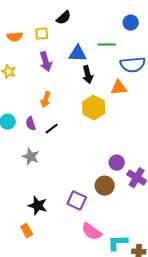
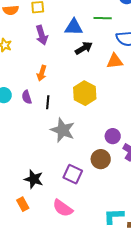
black arrow: (88, 75) -> (84, 48), turned -108
yellow hexagon: (94, 108) -> (85, 93), moved
black line: (52, 129) -> (48, 102), turned -48
gray star: (31, 157) -> (63, 130), moved, size x1.4
pink semicircle: (92, 232) -> (63, 208), moved

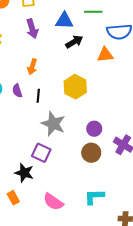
purple circle: (113, 136) -> (94, 129), moved
purple square: (73, 174) -> (41, 153), moved
cyan L-shape: (114, 216) -> (94, 197), moved

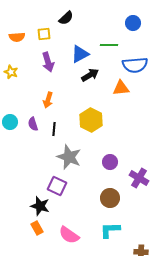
blue triangle: (64, 21) -> (80, 54), turned -30
brown circle: (91, 153) -> (110, 198), moved
orange rectangle: (13, 198) -> (37, 228), moved

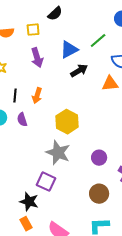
green line: (109, 45) -> (98, 41), turned -42
yellow hexagon: (91, 120) -> (67, 122), moved
black line: (54, 129) -> (15, 96), moved

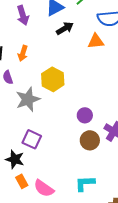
gray star: (58, 153) -> (28, 99), moved, turned 30
brown circle: (99, 194) -> (90, 140), moved
orange rectangle: (26, 224) -> (22, 181), moved

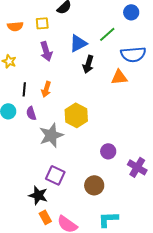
black arrow: (65, 28) -> (88, 64), turned 138
brown circle: (90, 140) -> (94, 185), moved

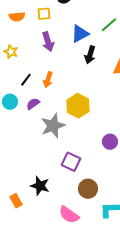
black line: (24, 89) -> (26, 80), turned 32
purple semicircle: (31, 113) -> (33, 104), turned 72
purple square: (55, 175) -> (71, 162), moved
brown circle: (94, 185) -> (88, 189), moved
orange rectangle: (45, 217) -> (16, 201), moved

